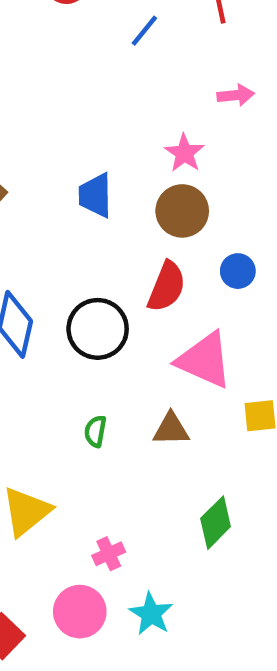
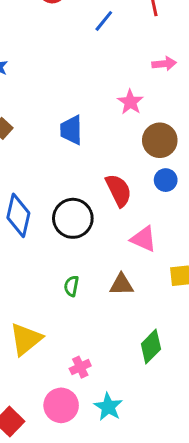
brown circle: (182, 211) -> (160, 140), moved
red semicircle: (167, 287) -> (119, 190), turned -48
pink triangle: (204, 360) -> (144, 239), size x0.7

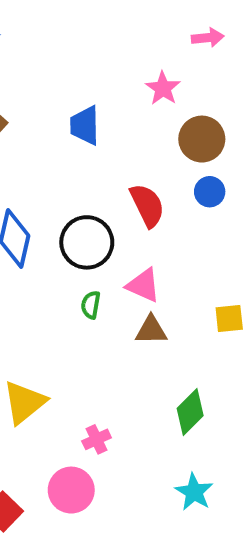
pink triangle: (144, 239) -> (143, 285), moved
green semicircle: (71, 286) -> (91, 305), moved
cyan star: (108, 407) -> (194, 492), moved

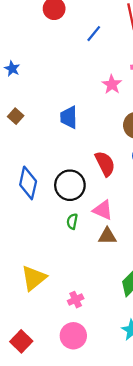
pink star: (163, 88) -> (112, 84), moved
pink circle: (71, 490) -> (73, 336), moved

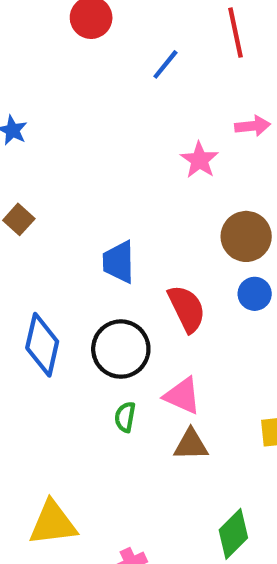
blue trapezoid: (69, 117) -> (119, 262), moved
yellow triangle: (34, 278) -> (53, 523), turned 32

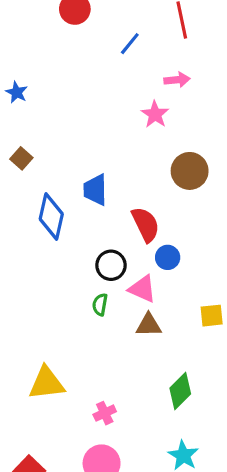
pink arrow: (253, 126) -> (177, 80), moved
blue circle: (255, 294) -> (168, 257), moved
blue diamond: (42, 345) -> (51, 217), moved
black circle: (121, 349) -> (111, 265), moved, size x0.7

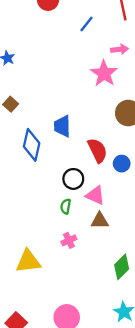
pink star: (155, 114) -> (104, 73), size x1.4
blue circle: (168, 257) -> (122, 164), moved
pink cross: (105, 413) -> (69, 240), moved

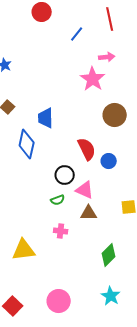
blue trapezoid: (62, 126) -> (46, 118), moved
green semicircle: (66, 206) -> (58, 200), turned -120
pink cross: (69, 240) -> (61, 231), turned 32

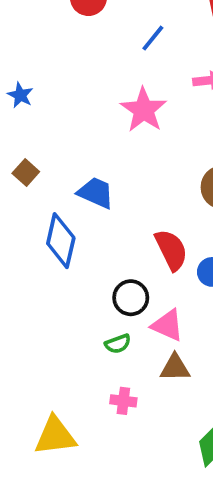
pink star: (93, 79) -> (144, 110), moved
blue trapezoid: (46, 118) -> (96, 193), turned 115

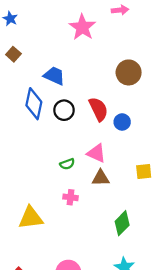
brown square: (26, 172) -> (13, 54), moved
black circle: (131, 298) -> (64, 110), moved

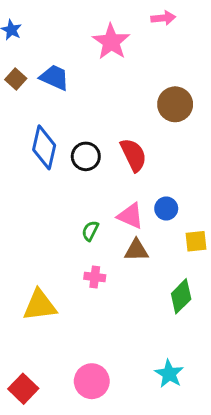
blue trapezoid: (54, 76) -> (55, 77), moved
blue circle: (122, 122) -> (166, 208), moved
green semicircle: (67, 164) -> (90, 231), turned 136
green diamond: (122, 223) -> (181, 296), moved

